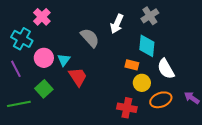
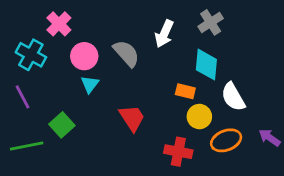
pink circle: (44, 58) -> (84, 56), moved
red trapezoid: (78, 77) -> (132, 118), moved

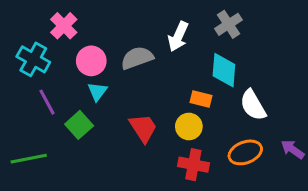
gray semicircle: (126, 53) -> (137, 58), turned -68
purple line: (22, 97) -> (47, 102), moved
yellow circle: (199, 117) -> (189, 126), moved
green square: (62, 125) -> (79, 125), moved

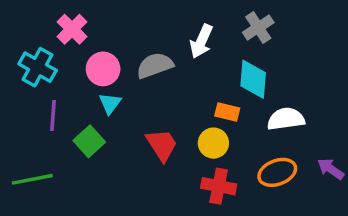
purple line: (47, 102) -> (53, 115), turned 32
white semicircle: (253, 105) -> (286, 119), turned 112

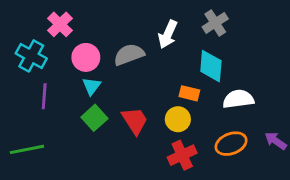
green square: (89, 141) -> (94, 118), moved
red cross: (219, 186) -> (182, 155), turned -36

